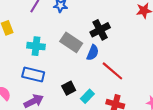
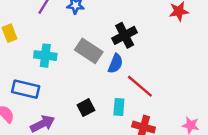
blue rectangle: (33, 74) -> (26, 89), moved
cyan rectangle: (87, 96) -> (119, 107), moved, turned -40

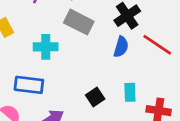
gray rectangle: (89, 51) -> (79, 22), moved
red line: (140, 86) -> (157, 45), moved

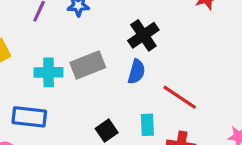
gray rectangle: (79, 22) -> (88, 65), moved, turned -48
red line: (157, 45) -> (180, 97), moved

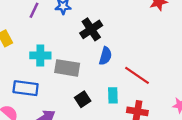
black cross: (143, 35) -> (91, 29), moved
gray rectangle: (88, 65) -> (67, 68), moved, turned 30

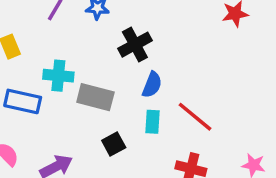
blue rectangle: (26, 88) -> (23, 101), moved
cyan rectangle: (113, 95) -> (152, 122), moved

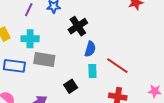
cyan cross: (58, 76) -> (30, 39), moved
gray rectangle: (95, 97) -> (44, 60), moved

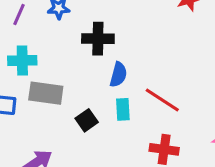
black cross: (78, 26) -> (98, 39), turned 36
black square: (71, 86) -> (87, 120), moved

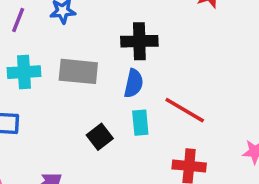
black cross: (98, 39) -> (139, 41), moved
gray rectangle: (46, 93) -> (78, 71), moved

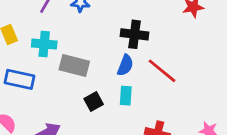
gray rectangle: (78, 71) -> (74, 66), moved
red line: (185, 110) -> (162, 71), moved

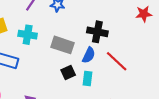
gray rectangle: (74, 66) -> (62, 45), moved
black square: (94, 101) -> (68, 72), moved

